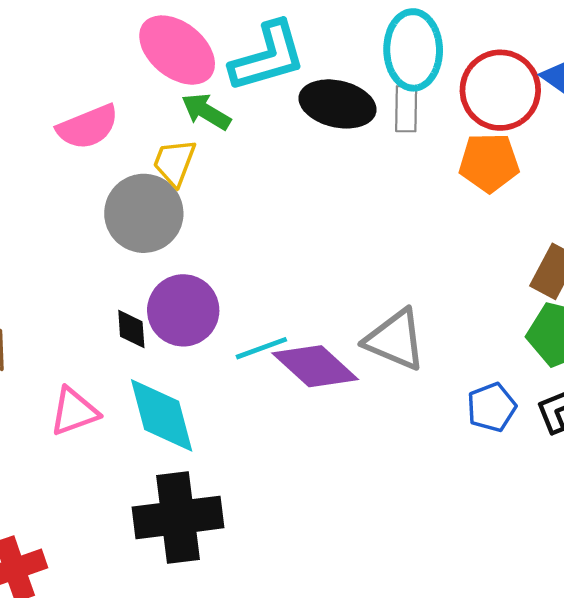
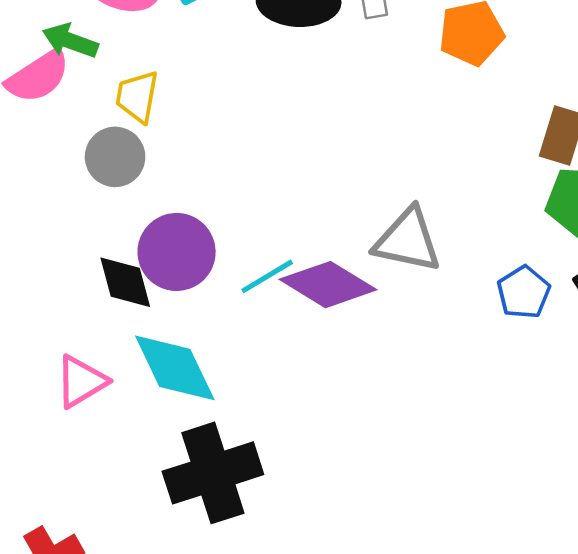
green arrow: (206, 112) -> (70, 41), moved
gray circle: (144, 213) -> (115, 157), size x0.7
black diamond: (131, 329) -> (125, 282), size x1.4

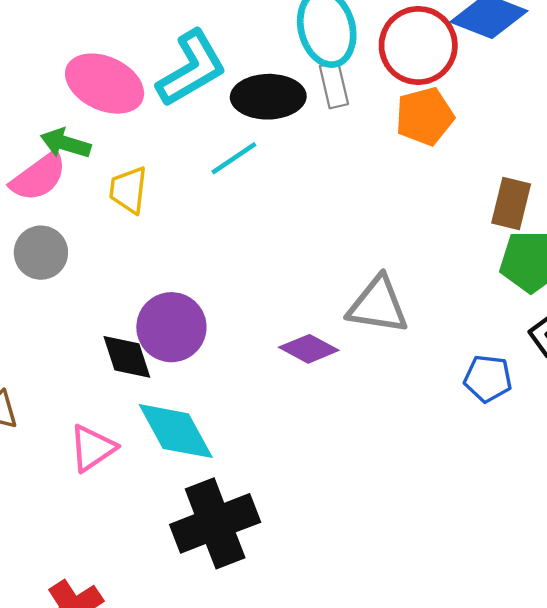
gray circle: (115, 157) -> (41, 253), moved
cyan line: (267, 276) -> (234, 158), moved
purple diamond: (328, 285) -> (309, 349), size x0.7
blue pentagon: (524, 292) -> (488, 378), moved, turned -30

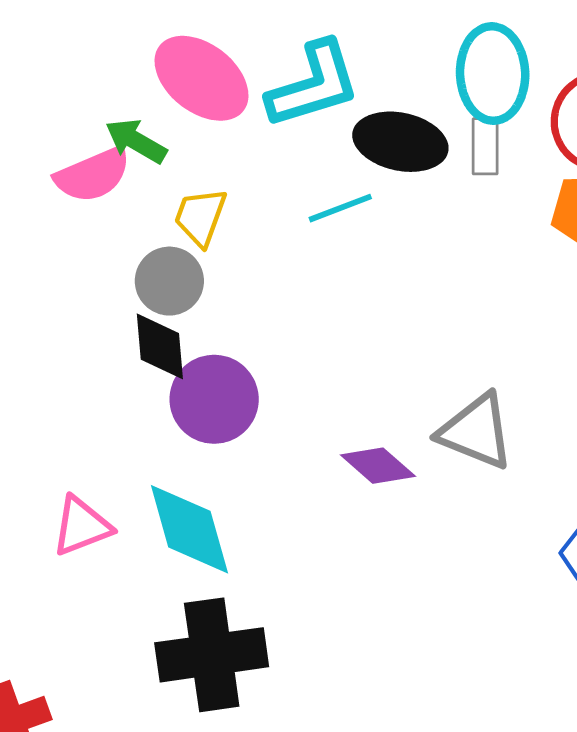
gray circle: (41, 253) -> (169, 281), moved
black diamond: (127, 357) -> (160, 346), moved

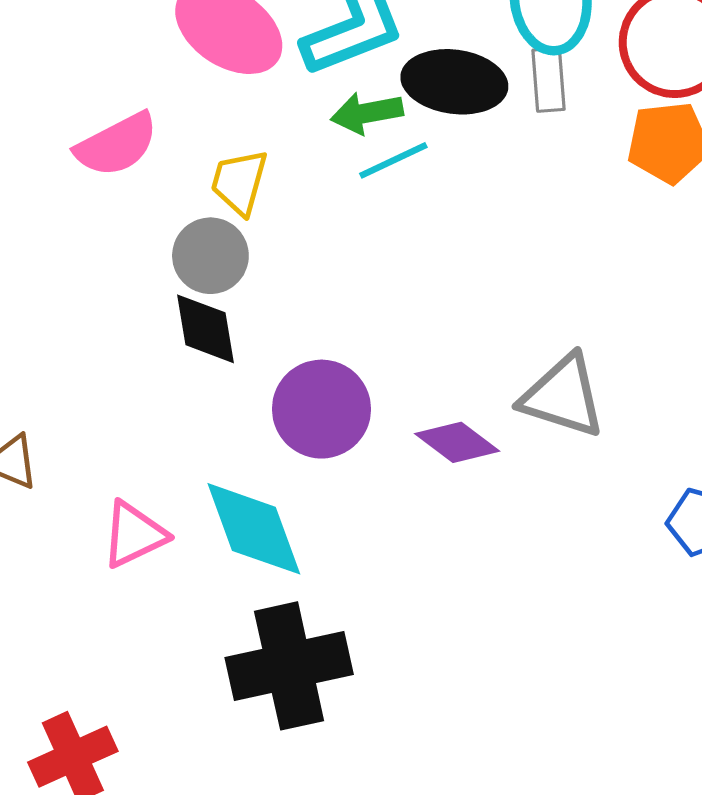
green arrow: (136, 141) -> (367, 113), moved, turned -36
purple circle: (214, 399) -> (321, 409), moved

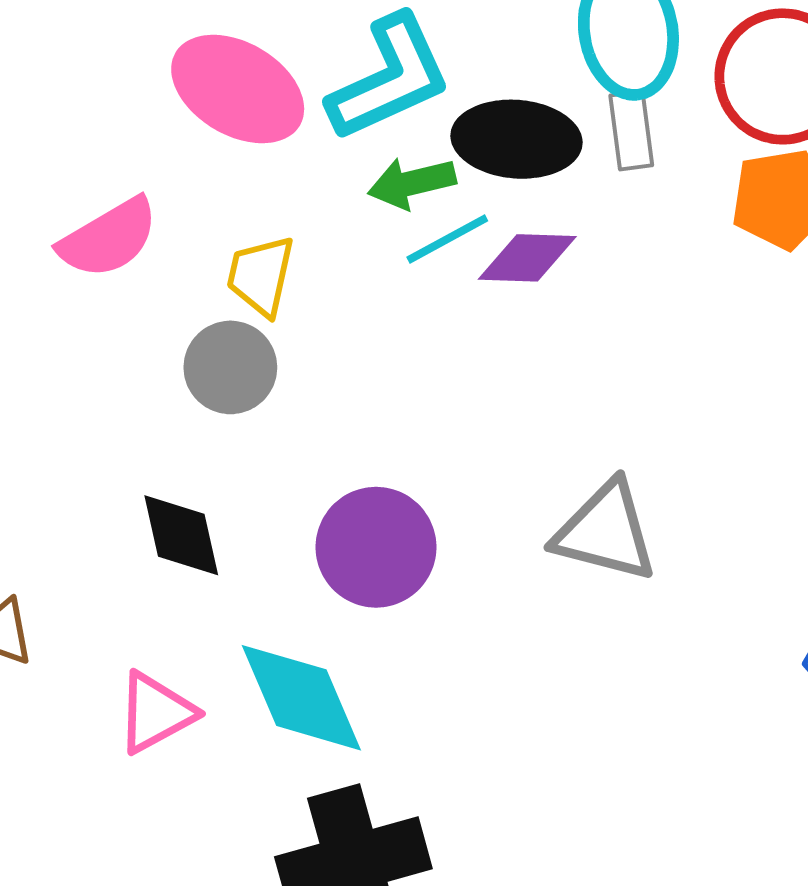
black diamond: (206, 329) -> (181, 535), moved
gray triangle: (563, 396) -> (606, 532), moved
purple diamond: (457, 442) -> (527, 258), moved, turned -32

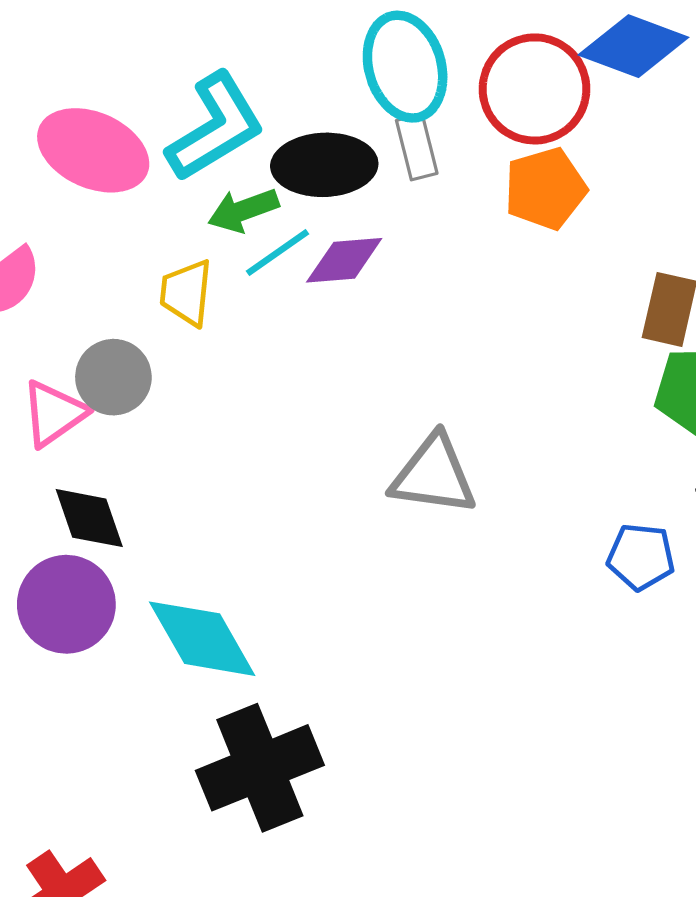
yellow trapezoid: (261, 276) -> (186, 293), moved
purple circle: (376, 547) -> (66, 604), moved
pink triangle: (156, 713) -> (54, 413), moved

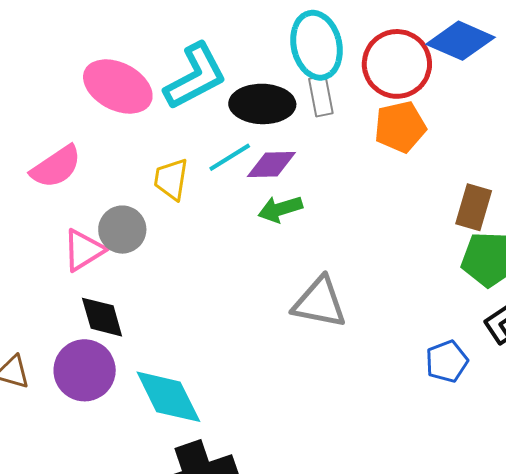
green arrow: (243, 210) -> (280, 209), moved
blue pentagon: (641, 557) -> (447, 361), turned -30

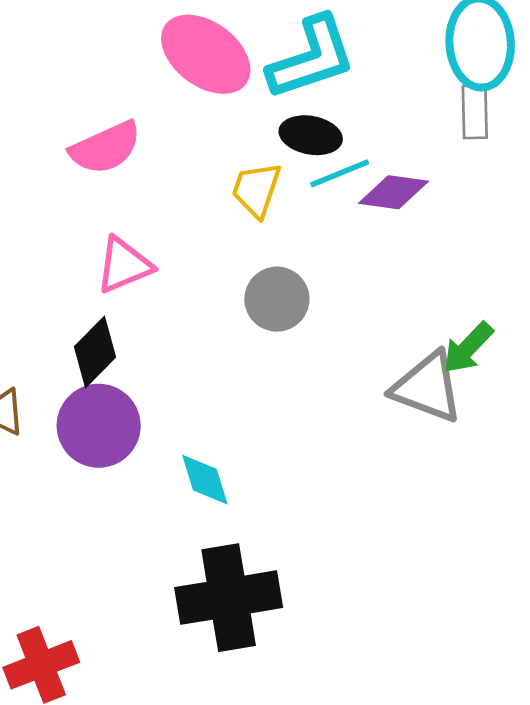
black ellipse: (262, 104) -> (311, 135), moved, size x0.7
green arrow: (280, 209) -> (468, 348), moved, turned -39
gray circle: (122, 230) -> (277, 299), moved
black diamond: (102, 317) -> (95, 352), moved, turned 51
cyan diamond: (168, 397) -> (205, 480), size x0.6

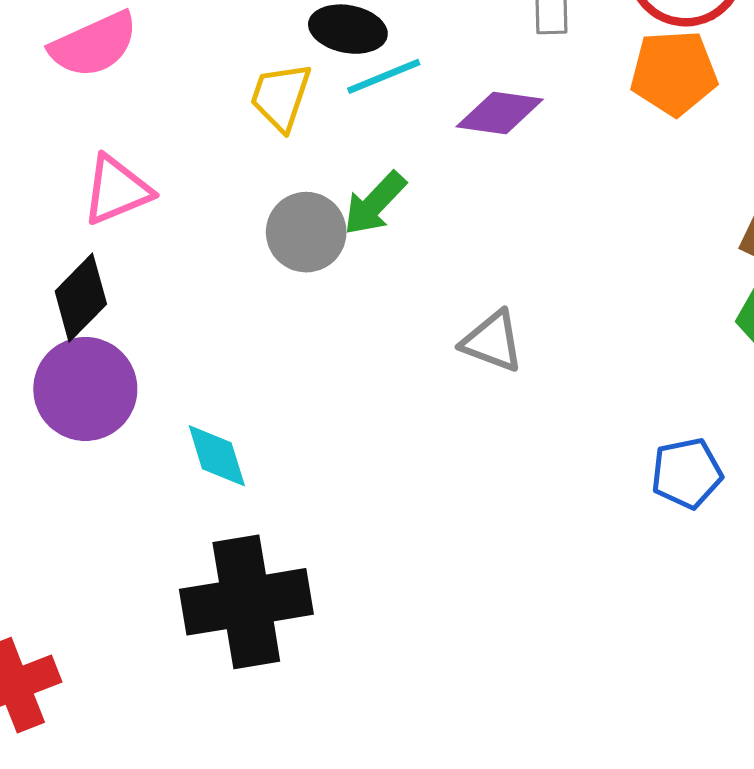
purple diamond: (393, 192) -> (500, 113), moved
green arrow: (468, 348) -> (375, 203), moved
gray triangle: (427, 387) -> (492, 341), size x0.7

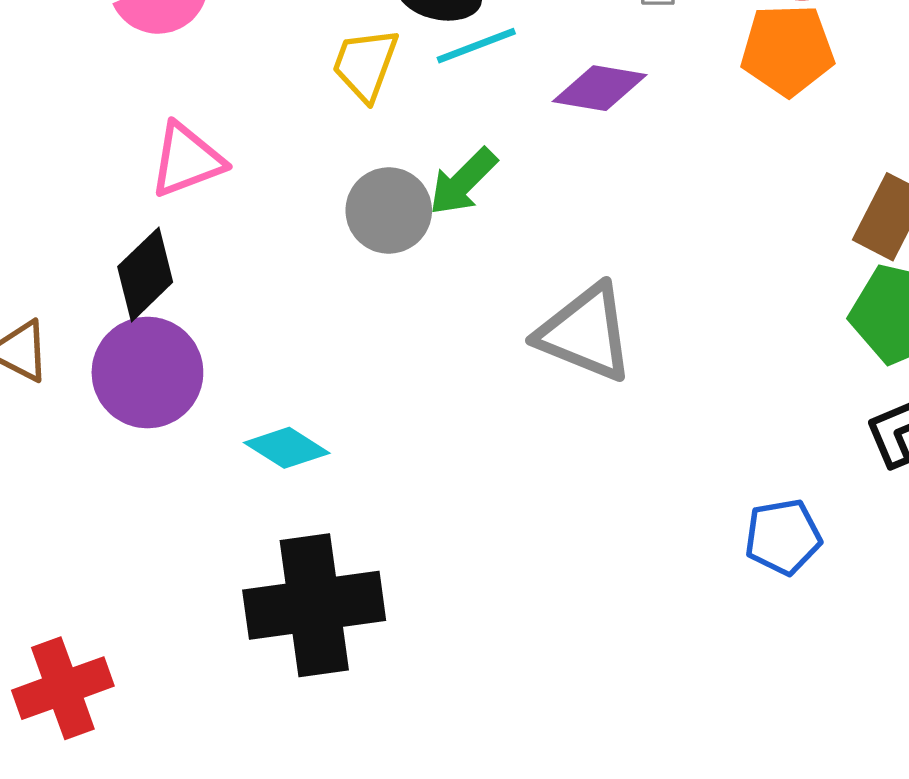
gray triangle: (492, 341) -> (585, 333), size x1.5
cyan diamond: (217, 456) -> (287, 448), turned -42
blue pentagon: (687, 473) -> (783, 537), moved

